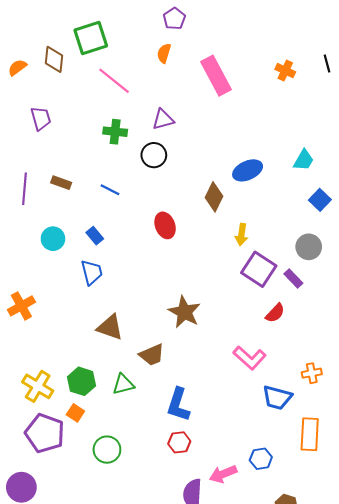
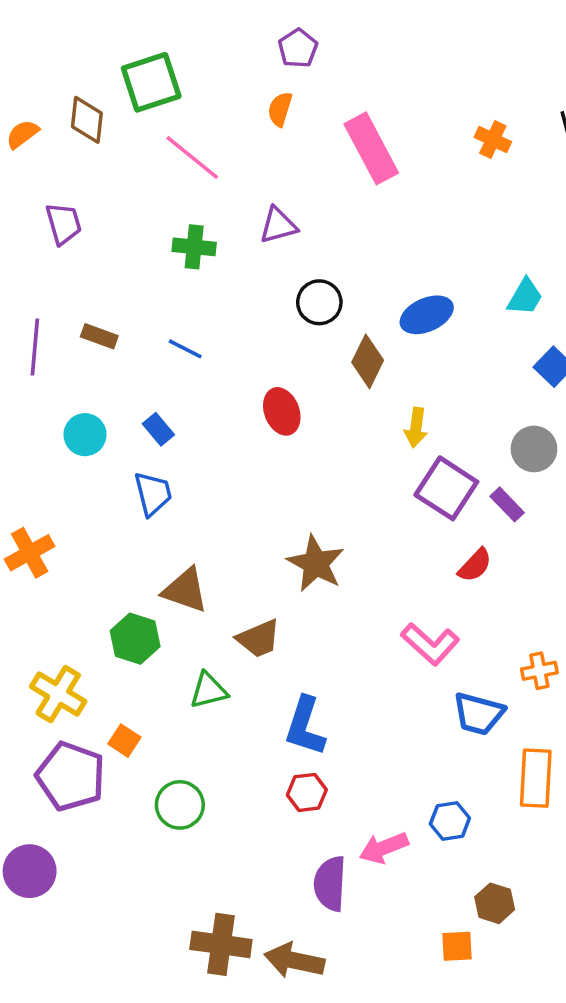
black circle: (154, 155) -> (319, 302), moved
green hexagon: (82, 381) -> (135, 639), moved

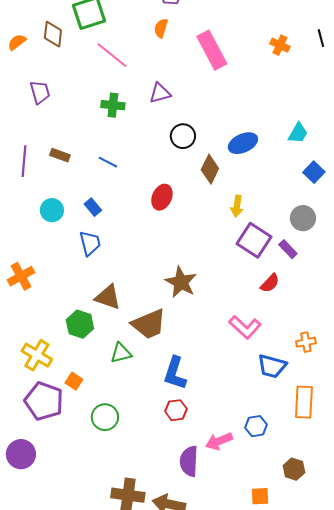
red ellipse: (282, 411) -> (162, 197), turned 45
brown trapezoid: (259, 639) -> (149, 324), size x1.4
brown hexagon: (495, 903) -> (294, 469), moved

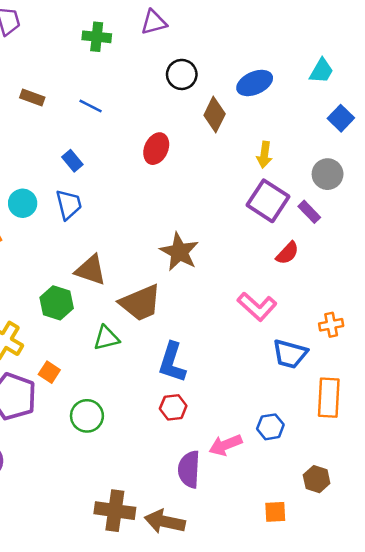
yellow arrow: (237, 206) -> (264, 155), moved
cyan circle: (52, 210) -> (23, 203), moved

